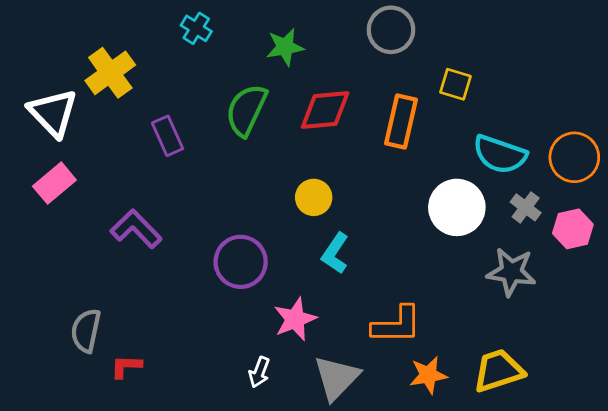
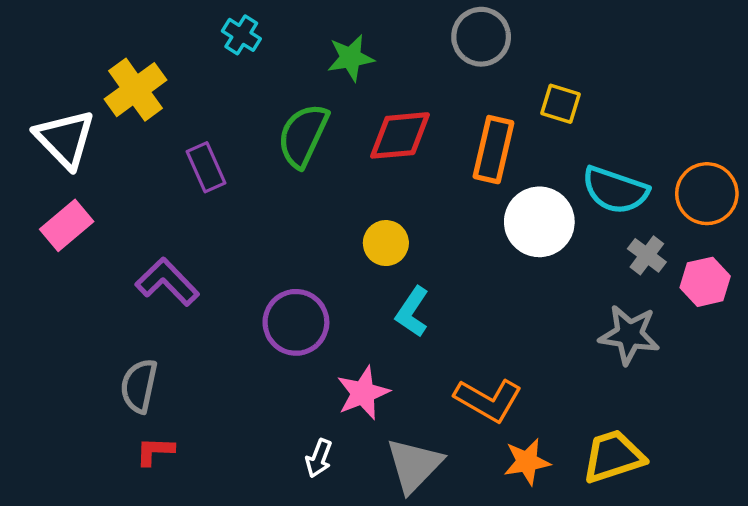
white circle: (457, 207) -> (539, 222), moved
orange L-shape: (397, 325) -> (488, 400), turned 30
gray semicircle: (86, 331) -> (139, 386), moved

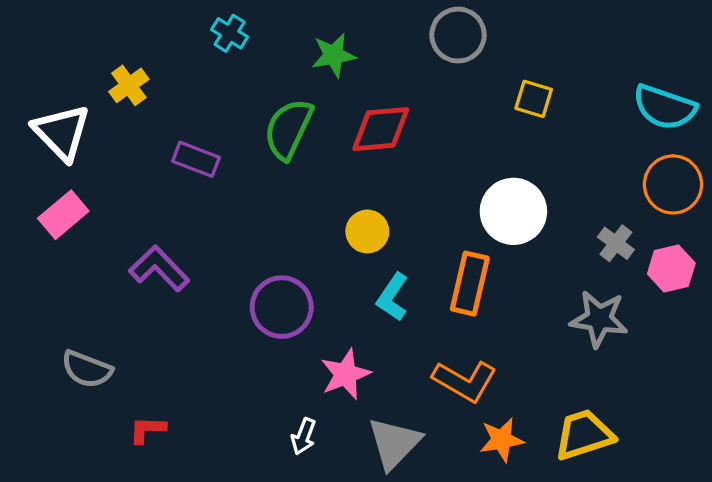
yellow cross: (135, 90) -> (129, 85), size x0.7
orange rectangle: (493, 150) -> (470, 284), moved
purple rectangle: (206, 167) -> (196, 159), turned -45
cyan semicircle: (615, 190) -> (665, 107), moved
gray semicircle: (139, 386) -> (87, 369), moved, turned -81

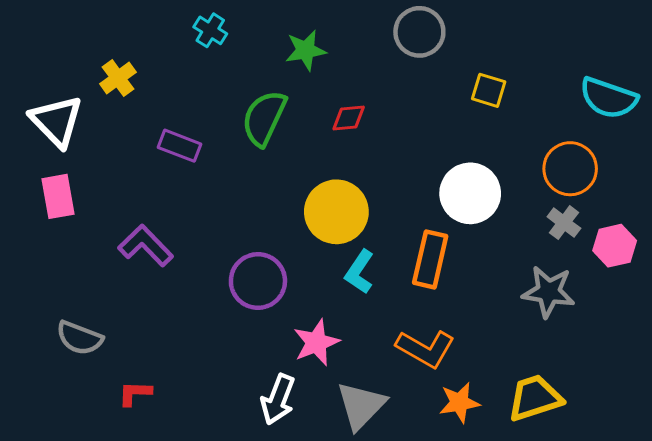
red diamond: (381, 129) -> (349, 118), size x0.6
orange circle: (673, 184) -> (570, 169), moved
pink rectangle: (63, 215) -> (58, 196), turned -60
yellow circle: (367, 231) -> (336, 212), size x1.6
white arrow: (303, 436) -> (278, 399), size x1.5

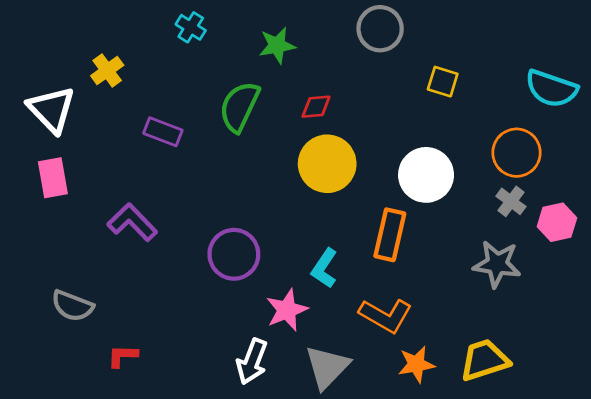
yellow circle: (336, 212) -> (327, 164), moved
cyan L-shape: (359, 272) -> (324, 268), moved

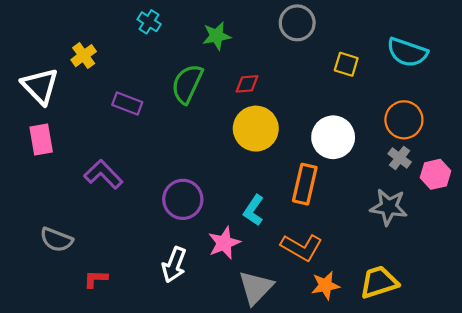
cyan semicircle: (551, 89) -> (407, 52), moved
white arrow: (252, 361) -> (174, 265), moved

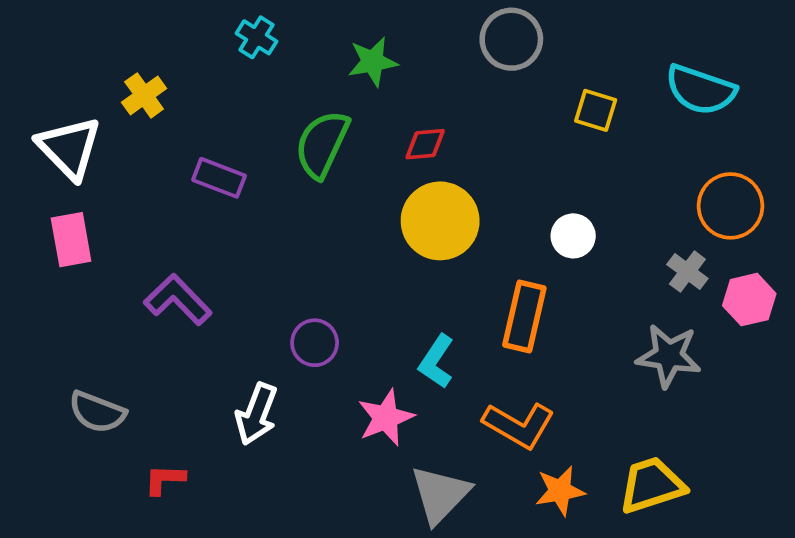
orange circle: (404, 120) -> (730, 206), moved
white circle: (333, 137) -> (573, 236), size x0.6
purple circle: (183, 199) -> (315, 343), size x0.7
white arrow: (174, 265) -> (257, 414), moved

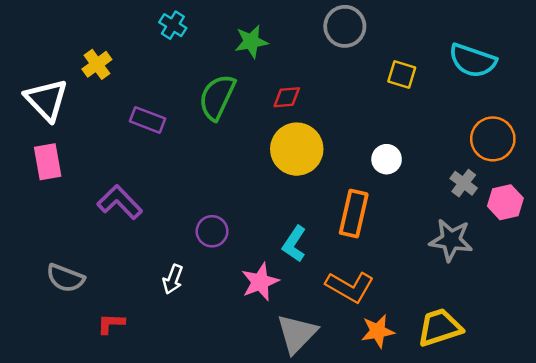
white arrow: (257, 414) -> (173, 279), size x0.7

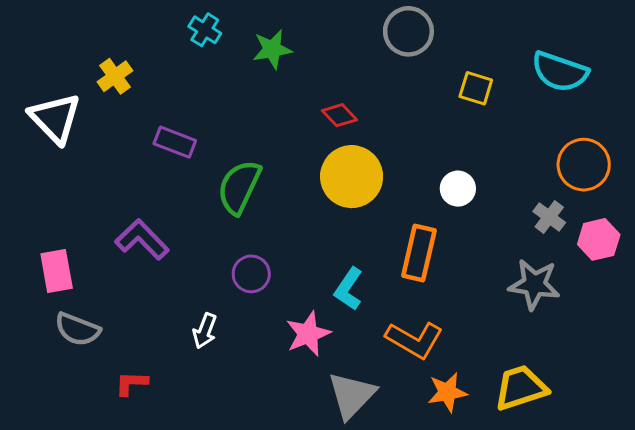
green star: (251, 42) -> (272, 49), moved
green semicircle: (217, 97) -> (239, 187), moved
red diamond: (287, 97) -> (340, 115), turned 52
pink rectangle: (48, 162) -> (57, 271), moved

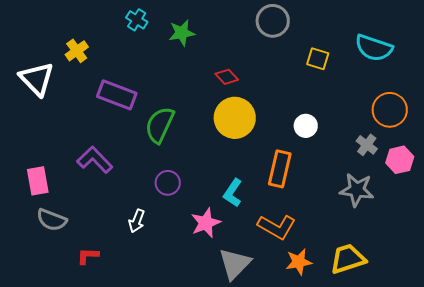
purple rectangle: (175, 142) -> (117, 95), size x1.4

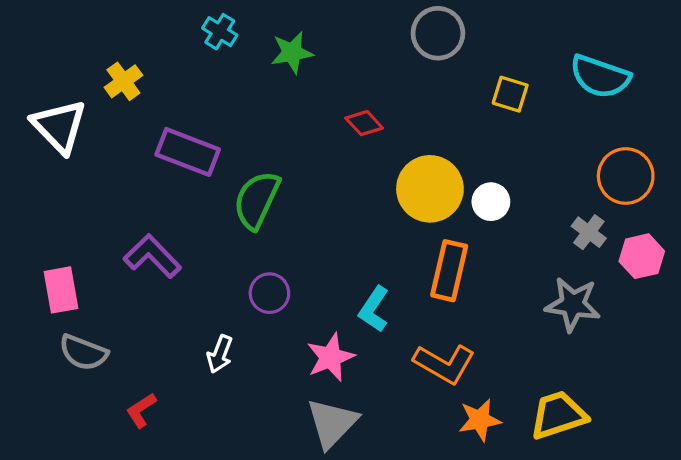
yellow circle: (235, 118) -> (430, 189), moved
red L-shape: (88, 256) -> (141, 410), turned -35
gray triangle: (235, 264) -> (332, 423), moved

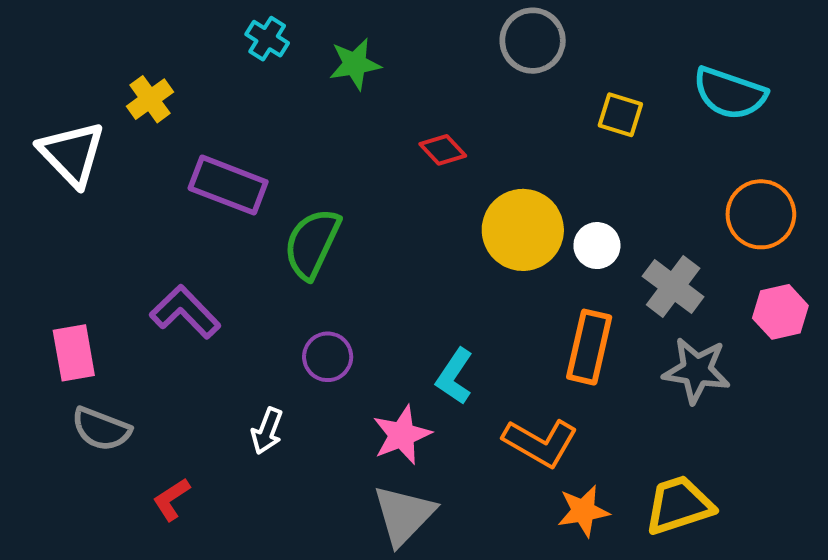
gray cross: (589, 232) -> (673, 287), moved, size x1.4
orange rectangle: (449, 271) -> (589, 347), moved

